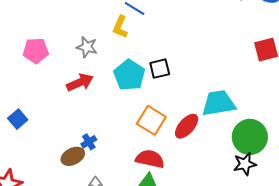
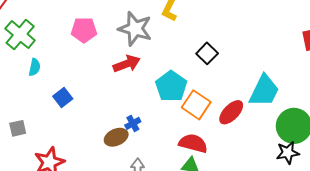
gray star: (87, 47) -> (135, 29), size x1.6
black square: (160, 69) -> (207, 53), turned -35
cyan pentagon: (129, 75) -> (171, 86), moved
cyan trapezoid: (219, 103) -> (264, 91), turned 123

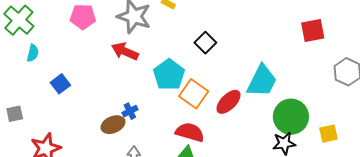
red arrow: (127, 64) -> (125, 51), turned -136

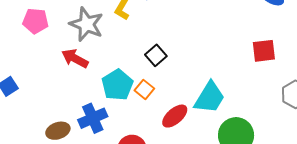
orange square: (194, 94) -> (144, 89), moved, size x0.7
blue cross: (130, 111) -> (93, 118), moved, size x1.8

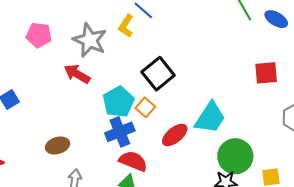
black square: (156, 55) -> (158, 74), size x1.5
blue cross: (93, 118) -> (120, 132), moved

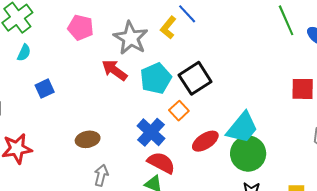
cyan pentagon: (118, 102) -> (156, 78), moved
blue cross: (120, 132) -> (151, 132), turned -32
green circle: (235, 156) -> (248, 154), moved

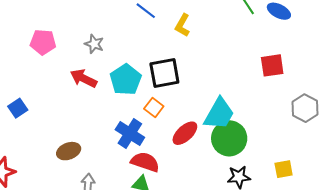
yellow L-shape: (168, 28) -> (182, 25), moved
gray star: (131, 38) -> (94, 44), size x0.6
black square: (195, 78) -> (164, 73), turned 32

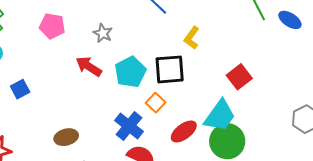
yellow L-shape: (182, 25) -> (192, 38), moved
red square: (272, 65) -> (239, 77), moved, turned -35

